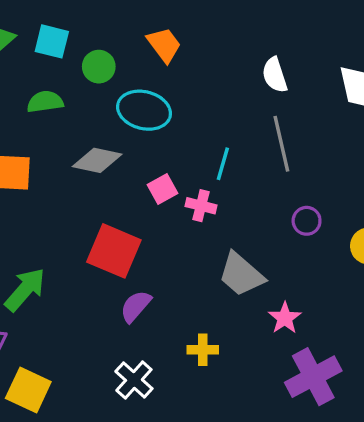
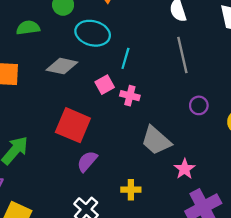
cyan line: (223, 164) -> (125, 58), moved

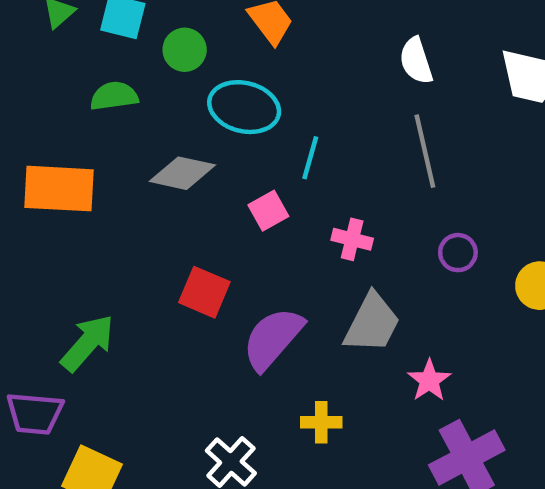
pink cross: (130, 96) -> (352, 239), moved
red square: (73, 125) -> (204, 292), size x0.7
gray trapezoid: (156, 140) -> (372, 323), turned -104
purple semicircle: (87, 161) -> (273, 339), moved, size x1.5

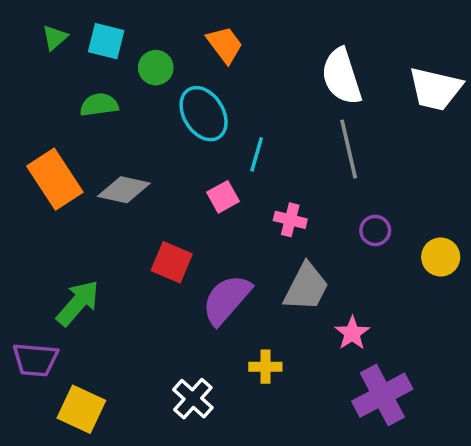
white semicircle: (416, 61) -> (342, 76), size x1.5
cyan ellipse: (244, 107) -> (204, 114), turned 44
gray diamond: (182, 173) -> (124, 190), moved
orange rectangle: (59, 189) -> (55, 179), turned 54

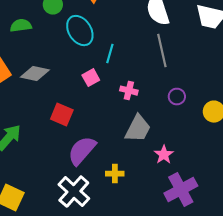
purple semicircle: (227, 299) -> (82, 151), moved
white cross: (193, 399) -> (74, 192), size x1.4

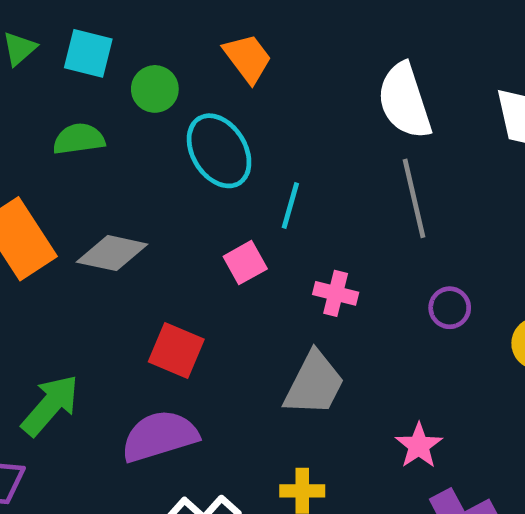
gray trapezoid: (138, 129) -> (314, 384), moved
purple semicircle: (82, 151) -> (160, 436), moved, turned 32

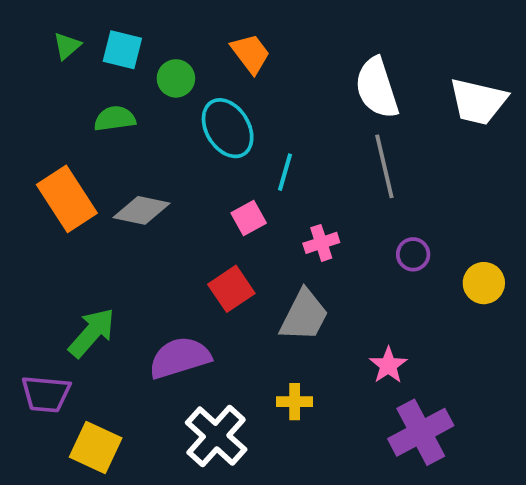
pink cross: (336, 293) -> (321, 243), turned -32
red square: (176, 351) -> (231, 289), moved, turned 33

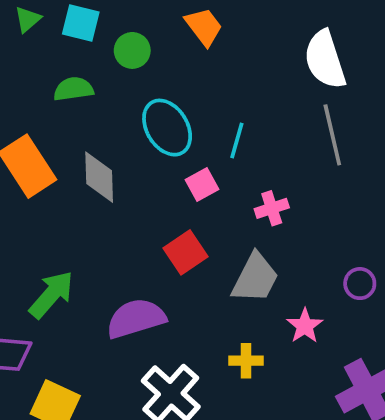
cyan ellipse: (228, 128) -> (167, 128), moved
gray diamond: (142, 210) -> (99, 177), turned 76
purple circle: (413, 254) -> (360, 284), moved
pink star: (388, 365) -> (305, 326), moved

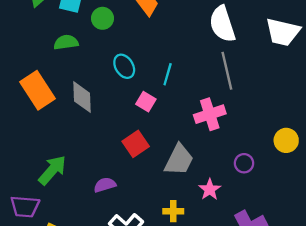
cyan ellipse: (167, 128) -> (124, 66), size x0.7
pink square: (202, 184) -> (146, 102), turned -30
pink cross: (272, 208) -> (210, 114), moved, size x1.5
purple semicircle: (136, 318) -> (105, 185), size x0.6

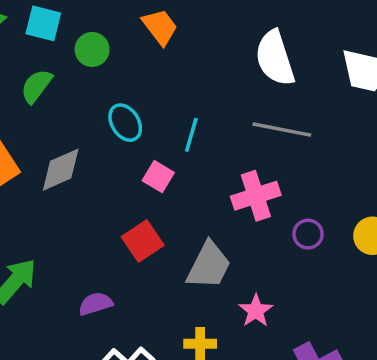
green semicircle: (66, 42) -> (36, 86), turned -45
gray line: (227, 71) -> (282, 130), turned -66
gray diamond: (82, 97) -> (61, 170), turned 68
purple circle: (244, 163) -> (308, 234), moved

